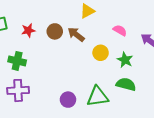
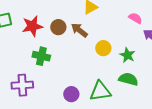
red star: (28, 30) -> (32, 26), size x1.5
pink semicircle: (120, 30) -> (135, 18), moved
green cross: (17, 61) -> (41, 56), moved

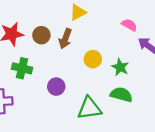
brown arrow: (79, 30) -> (65, 39), turned -108
purple circle: (71, 94) -> (56, 87), moved

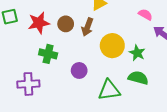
yellow circle: (93, 59) -> (112, 46), size x1.5

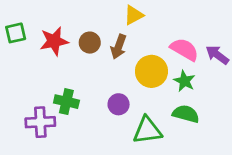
pink semicircle: (145, 15) -> (184, 49), moved, size x1.5
green cross: (48, 54) -> (66, 102), moved
purple circle: (79, 70) -> (119, 104), moved

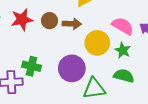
brown arrow: (119, 47) -> (72, 24), turned -108
purple circle: (119, 104) -> (72, 68), size x1.6

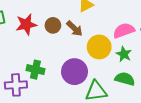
brown arrow: (72, 24) -> (74, 28), turned 42
pink semicircle: (123, 26) -> (124, 31), turned -50

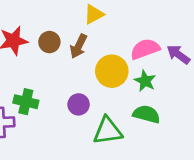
brown arrow: (74, 28) -> (79, 46), turned 72
purple circle: (74, 72) -> (79, 104), size x0.6

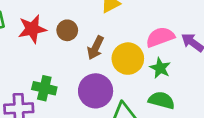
brown arrow: (79, 46) -> (96, 48), moved
purple circle: (79, 104) -> (96, 91), size x1.6

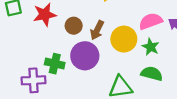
brown circle: (67, 30) -> (74, 26), moved
purple circle: (96, 91) -> (85, 56), moved

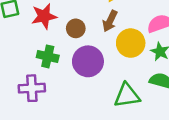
brown arrow: (97, 30) -> (110, 21), moved
green cross: (55, 64) -> (48, 56), moved

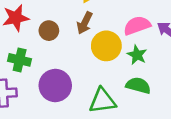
purple circle: (88, 61) -> (55, 85), moved

